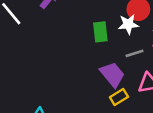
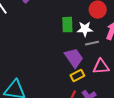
white star: (128, 24) -> (85, 29), moved

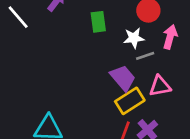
green rectangle: (67, 25) -> (98, 22), moved
yellow rectangle: (77, 75) -> (130, 101), size x1.5

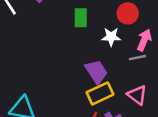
gray line: (145, 56) -> (137, 58), moved
pink triangle: (160, 86) -> (137, 95), moved, turned 40

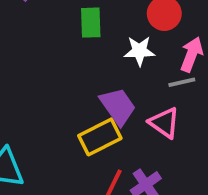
yellow rectangle: (100, 93) -> (100, 137), moved
pink triangle: (137, 95) -> (164, 123), moved

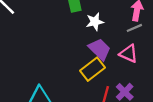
white star: (139, 51) -> (95, 22), moved

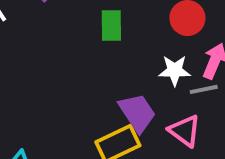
white star: (95, 22) -> (175, 70), moved

